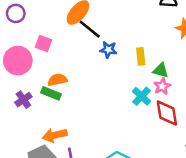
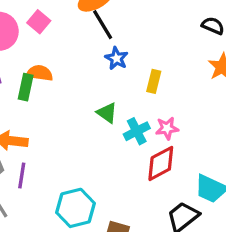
green triangle: (161, 70) -> (107, 113), moved
green rectangle: (51, 93) -> (26, 87), turned 60
red diamond: (167, 113) -> (161, 163), turned 52

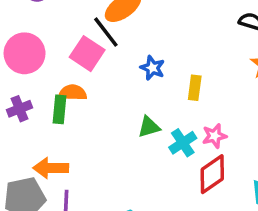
pink square: (39, 22) -> (87, 54), moved, size x1.4
black line: (103, 25) -> (106, 32), moved
green triangle: (107, 113) -> (149, 127), turned -45

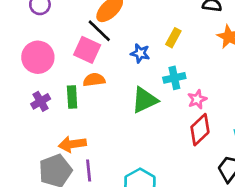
yellow rectangle: (195, 88) -> (173, 38), moved, turned 30
orange semicircle: (73, 93) -> (94, 80), moved
green triangle: (149, 127) -> (145, 100), size x1.5
cyan cross: (183, 143) -> (174, 78), moved, turned 30

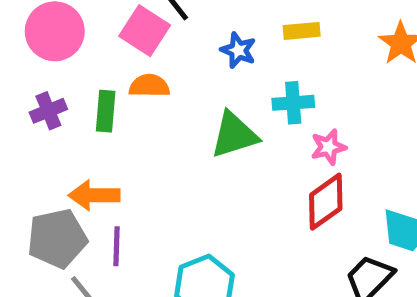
yellow rectangle: (173, 38) -> (302, 31), turned 48

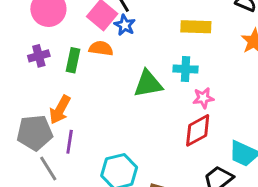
yellow rectangle: (302, 31) -> (196, 27), size x1.4
blue star: (238, 50) -> (125, 25), moved
orange arrow: (94, 195) -> (60, 110), turned -68

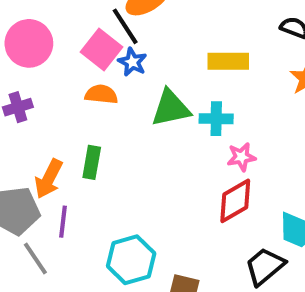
green rectangle: (73, 60) -> (92, 162), moved
green triangle: (148, 84) -> (171, 108), moved

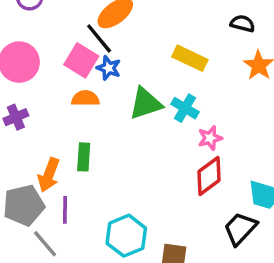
yellow rectangle: (228, 61) -> (190, 58), turned 32
cyan cross: (216, 119) -> (185, 108), turned 36

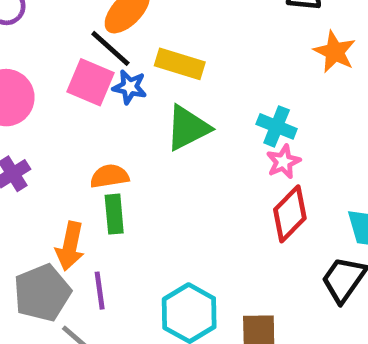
yellow rectangle: (190, 58) -> (180, 64), moved
orange semicircle: (85, 98) -> (109, 176), moved
cyan cross: (185, 108) -> (277, 126), moved

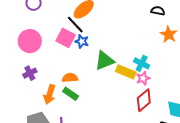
yellow rectangle: (180, 64) -> (126, 72), moved
green rectangle: (114, 214) -> (71, 94), turned -56
orange arrow: (70, 246) -> (50, 94), moved

